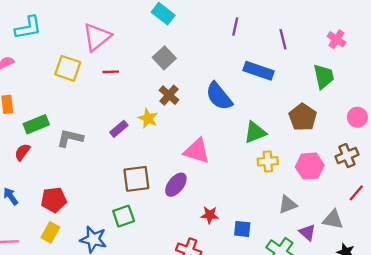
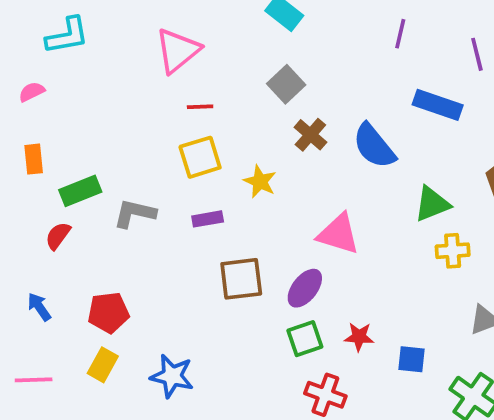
yellow square: (68, 68) -> (200, 157), moved, turned -36
brown cross: (169, 95) -> (310, 135), moved
purple rectangle: (119, 129) -> (208, 219), moved, turned 30
green square: (124, 216) -> (305, 339), moved

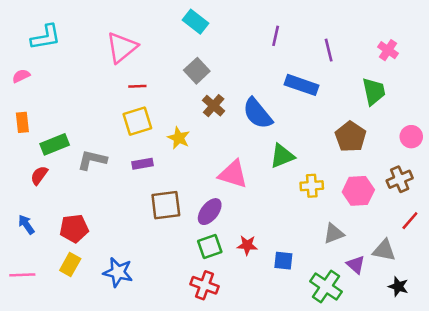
green triangle: (432, 204) -> (282, 156), moved
red cross: (325, 395) -> (205, 285), moved

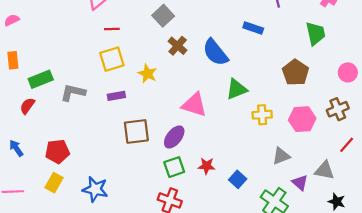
blue rectangle: (301, 85) -> (253, 28), size x0.7
blue square: (283, 261) -> (238, 179), turned 36

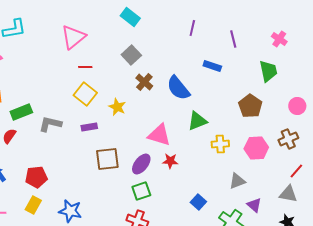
yellow square: (112, 59) -> (85, 94), turned -35
red star: (206, 166) -> (170, 161), moved
gray triangle: (324, 170) -> (288, 194), moved

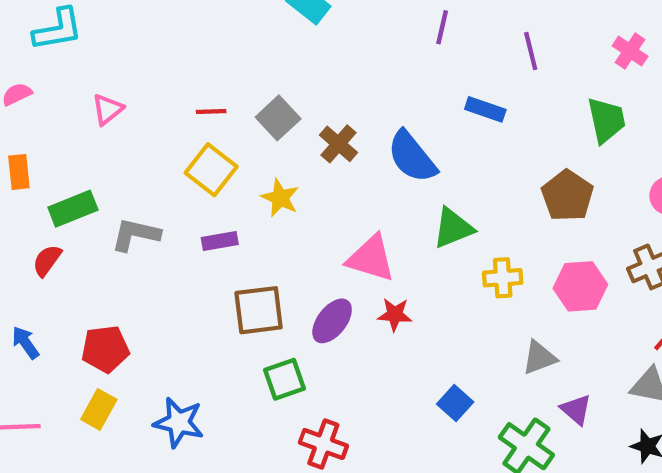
pink triangle: (73, 37) -> (107, 109), moved, size x0.6
gray square: (131, 55) -> (278, 118), moved
green square: (141, 191) -> (285, 379), moved

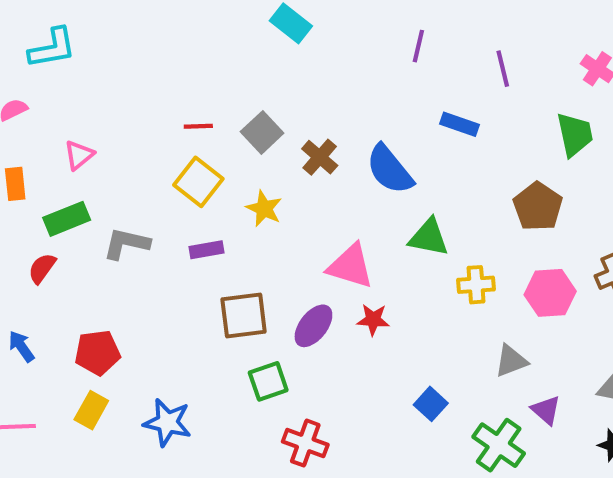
pink triangle: (107, 109) -> (79, 155), moved
green triangle: (453, 228) -> (429, 237), turned 33

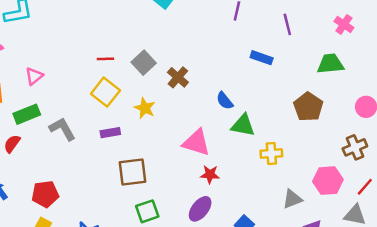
green trapezoid: (575, 134) -> (330, 64), turned -84
blue semicircle: (390, 169) -> (225, 101), moved, size x0.6
gray L-shape: (126, 244) -> (62, 129), turned 48
pink hexagon: (550, 293) -> (328, 181), moved
purple ellipse: (313, 326) -> (200, 209), moved

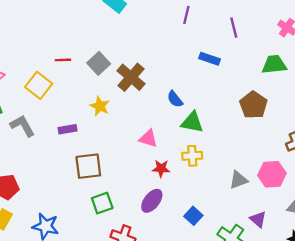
brown cross: (178, 77) -> (131, 77), size x1.4
yellow square: (105, 92) -> (39, 85), moved
pink triangle: (196, 142) -> (148, 138), size x0.7
yellow cross: (271, 154) -> (192, 156), moved
gray triangle: (292, 199) -> (238, 180), moved

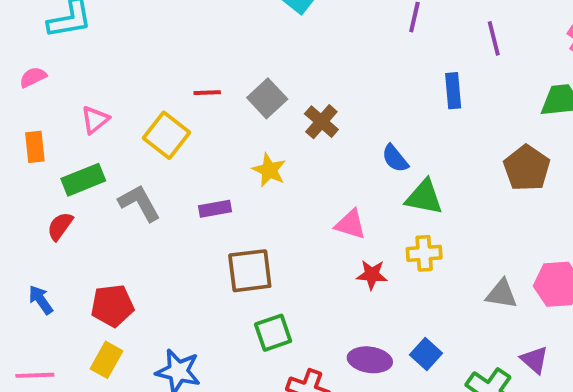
blue rectangle: (210, 59) -> (453, 91), turned 66
brown cross: (131, 77) -> (321, 122), size x0.7
gray triangle: (238, 180) -> (502, 294), turned 30
purple ellipse: (152, 201) -> (370, 360), moved, turned 60

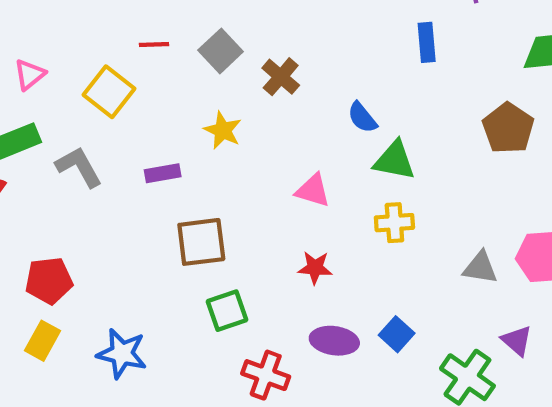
red star: (372, 275) -> (315, 268), moved

